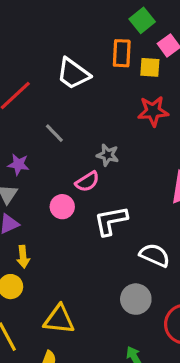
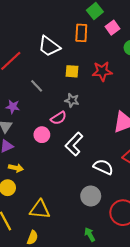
yellow square: (150, 67) -> (72, 71), moved
white L-shape: (111, 221) -> (74, 144), turned -35
yellow arrow: (23, 257) -> (16, 168), turned -72

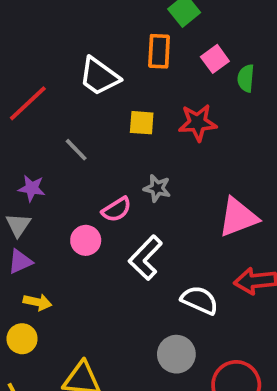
pink square: (113, 28) -> (215, 59), moved
gray star: (72, 100) -> (157, 188), moved

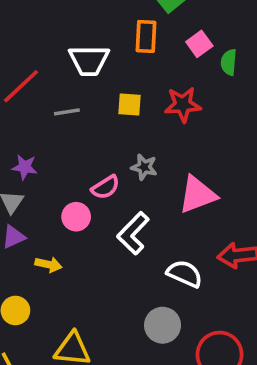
white trapezoid: (99, 76) -> (89, 60), turned -36
gray line: (76, 150) -> (67, 112), moved, turned -55
pink triangle: (238, 217) -> (197, 195), moved
yellow arrow: (37, 302) -> (49, 265), moved

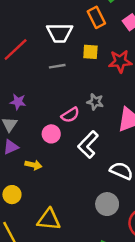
orange rectangle: (146, 37) -> (96, 17), turned -30
yellow square: (129, 105) -> (90, 52), moved
gray line: (67, 112) -> (57, 66), moved

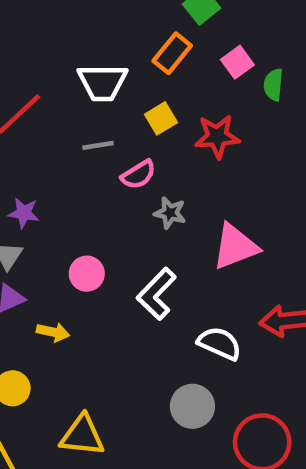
orange rectangle: (96, 17) -> (172, 53), turned 66
yellow square: (90, 52) -> (161, 118), turned -35
pink semicircle: (70, 115) -> (138, 175), moved

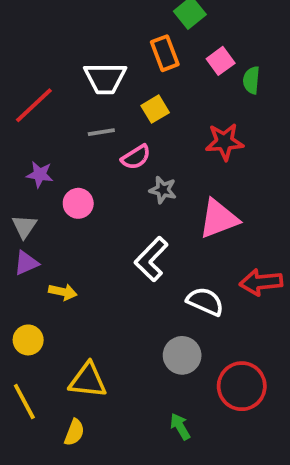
orange rectangle: (172, 53) -> (165, 53), turned -60
red star: (217, 136) -> (224, 142), moved
purple star: (24, 213) -> (40, 174), moved
pink circle: (87, 274) -> (78, 203), moved

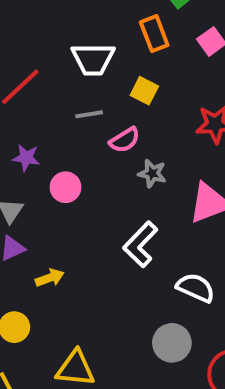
yellow square: (155, 109) -> (144, 91), turned -32
yellow arrow: (63, 292) -> (50, 278), turned -32

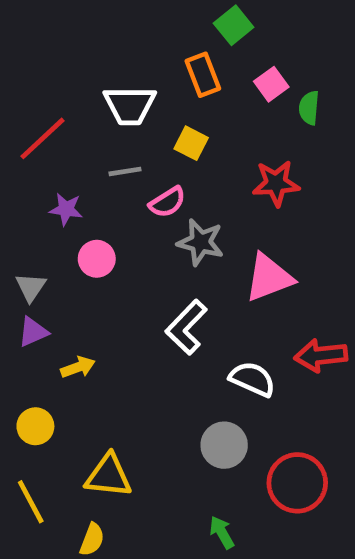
purple star: (26, 158) -> (66, 209), moved
gray star: (152, 173) -> (201, 242), size x1.4

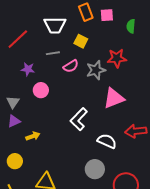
pink square: (271, 84) -> (107, 15), moved, turned 32
gray star: (201, 242) -> (96, 70), moved, turned -30

